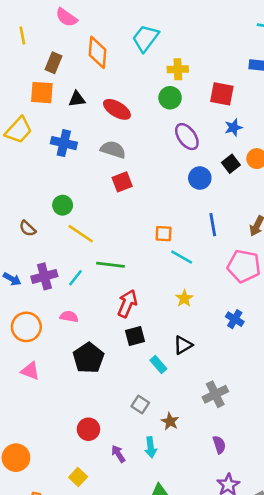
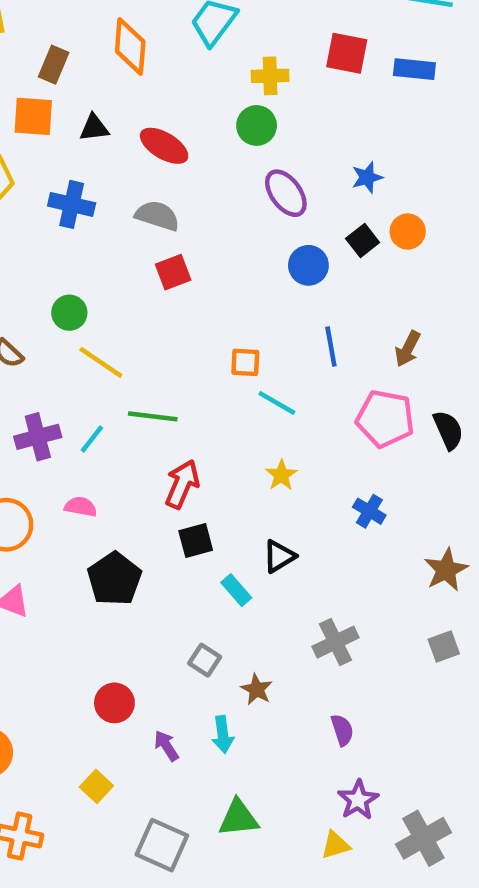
red square: (222, 94) -> (347, 53), moved

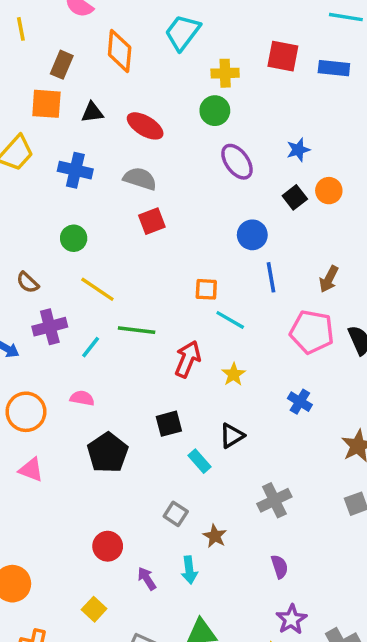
blue circle: (308, 265) -> (252, 235), moved
green circle: (69, 313) -> (74, 238), moved
purple cross: (38, 437) -> (50, 327), moved
red arrow: (182, 484) -> (188, 359), moved

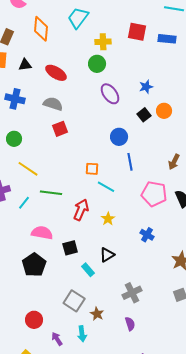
brown arrow: (329, 279) -> (174, 162), moved
pink semicircle: (82, 398) -> (42, 233), moved, size x1.5
gray square: (176, 514) -> (74, 301), size x1.5
purple semicircle: (279, 567) -> (130, 324), moved

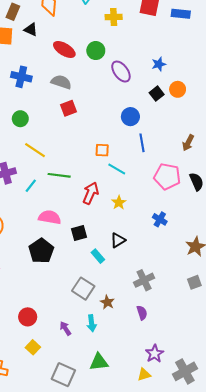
green circle: (97, 64) -> (96, 51), moved
black triangle: (25, 65) -> (31, 30), moved, turned 32
red circle: (34, 320) -> (28, 317), moved

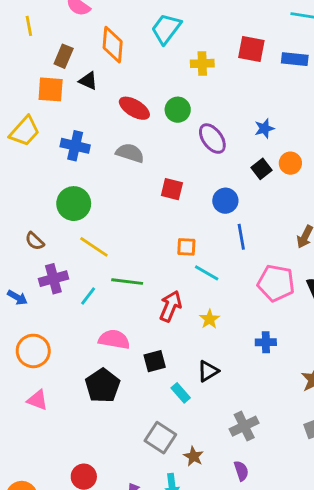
red square: (69, 108) -> (172, 189), moved, turned 35
green circle: (20, 119) -> (74, 204), size x1.5
blue cross: (160, 219) -> (266, 342), turned -32

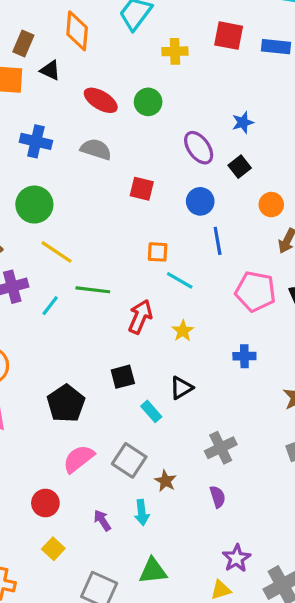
purple ellipse: (212, 139) -> (199, 148), moved
orange circle: (290, 163) -> (271, 205), moved
pink semicircle: (114, 339) -> (79, 459), moved, turned -48

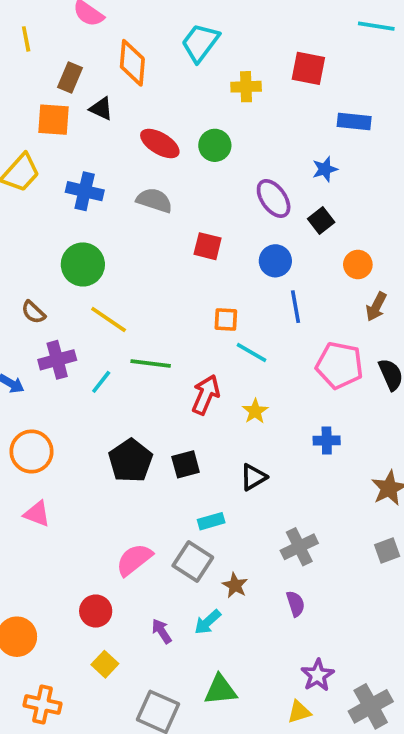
blue rectangle: (276, 47) -> (354, 121), moved
black pentagon: (66, 404) -> (131, 461), moved
cyan rectangle: (151, 411) -> (211, 521), moved, turned -65
cyan arrow: (142, 512) -> (208, 622), turned 55

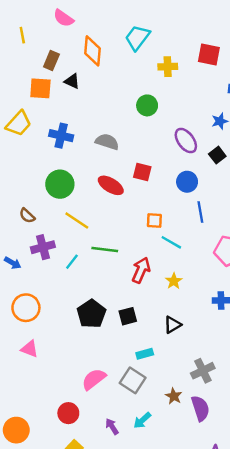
red ellipse: (160, 143) -> (111, 185), moved
brown star: (235, 585) -> (174, 396), moved
purple semicircle: (296, 604) -> (200, 408), size x1.5

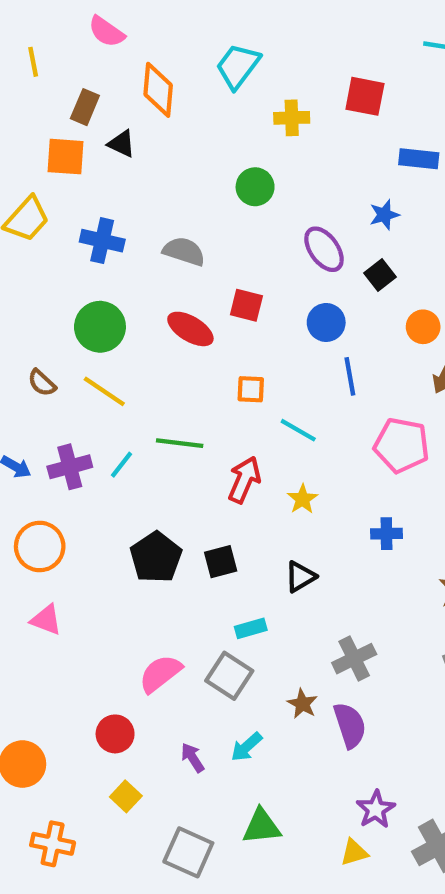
yellow line: (77, 220) -> (104, 391), moved
orange square: (154, 220) -> (251, 389), moved
purple cross: (43, 247) -> (70, 467), moved

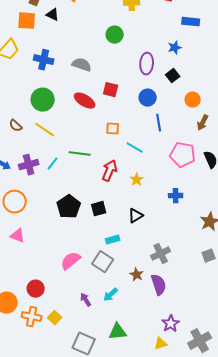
purple ellipse: (324, 249) -> (147, 64), turned 40
red circle: (115, 734) -> (36, 289), moved
orange cross: (53, 844) -> (32, 317), moved

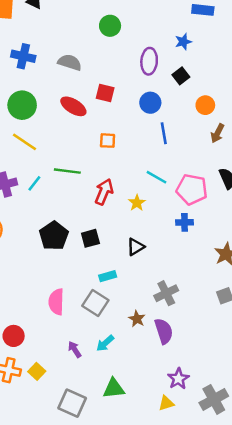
cyan line: (135, 148) -> (156, 177), moved
pink pentagon: (183, 155) -> (192, 189), moved
pink semicircle: (71, 261) -> (56, 302), turned -50

